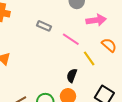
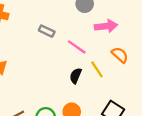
black semicircle: (72, 76) -> (76, 76), moved

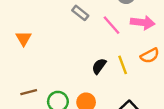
pink line: (77, 47) -> (112, 25), moved
orange semicircle: (120, 55) -> (150, 56), turned 96

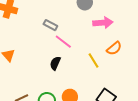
pink line: (112, 25) -> (63, 42), moved
black semicircle: (99, 66) -> (55, 63), moved

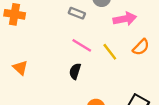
gray rectangle: (50, 25) -> (77, 13), moved
yellow line: (93, 60) -> (110, 52), moved

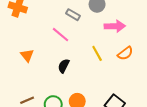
pink line: (82, 45) -> (61, 35), moved
orange triangle: (20, 68) -> (27, 55), moved

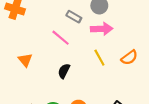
pink arrow: (115, 26) -> (102, 29), moved

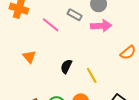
pink line: (61, 38) -> (51, 25), moved
yellow line: (99, 58) -> (92, 75), moved

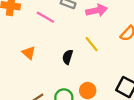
yellow line: (92, 75) -> (92, 44), moved

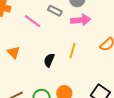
yellow line: (92, 44) -> (73, 51), turned 49

